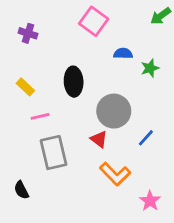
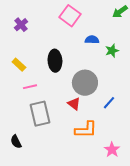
purple cross: (28, 33) -> (21, 25), turned 32
orange L-shape: (115, 174) -> (86, 130), turned -45

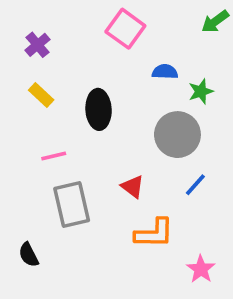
yellow rectangle: (19, 65) -> (41, 95), moved
gray circle: (85, 83) -> (177, 135), moved

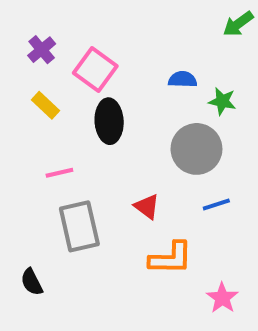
pink square: (125, 29) -> (95, 70), moved
green star: (201, 91) -> (222, 101), turned 30
blue line: (195, 185) -> (216, 205), turned 30

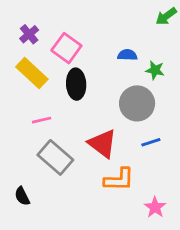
yellow rectangle: (46, 105) -> (32, 73), size x1.6
red triangle: (147, 207) -> (102, 144), size x1.6
gray rectangle: (79, 226) -> (55, 157), turned -36

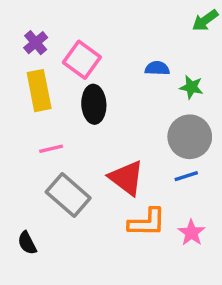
yellow rectangle: (32, 73) -> (39, 91), turned 36
gray circle: (137, 103) -> (190, 137), moved
pink star: (155, 207) -> (191, 233), moved

